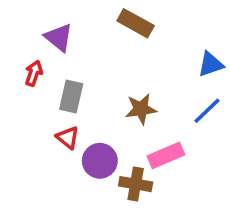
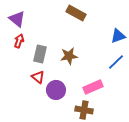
purple triangle: (59, 38) -> (17, 19), moved
brown star: (141, 109) -> (69, 56), moved
brown cross: (136, 184) -> (84, 110), moved

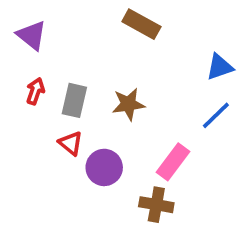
red arrow: (19, 41) -> (35, 91), moved
pink rectangle: (93, 87) -> (173, 162), turned -30

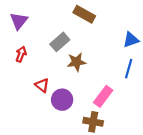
purple triangle: (32, 35) -> (19, 21), turned 30
gray rectangle: (74, 100) -> (60, 42), moved, turned 36
blue line: (216, 115) -> (129, 69), turned -30

